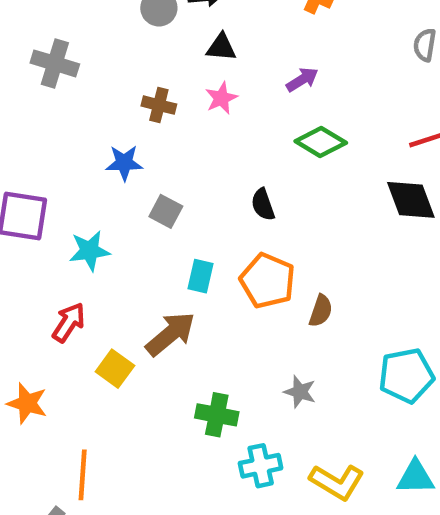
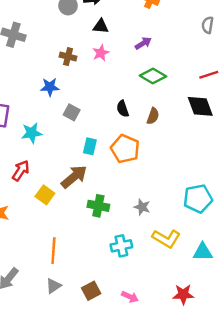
brown semicircle: (321, 311) -> (153, 116), moved
green cross: (217, 415) -> (98, 206), moved
orange line: (83, 475) -> (53, 251), moved
yellow L-shape: (337, 482) -> (166, 239), moved

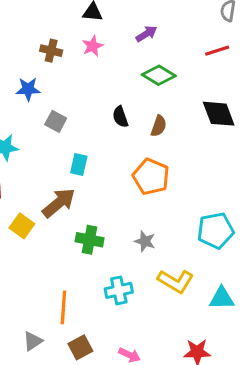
red line: (209, 75) -> (217, 51), moved
orange pentagon: (125, 149) -> (151, 177), moved
orange line: (53, 251) -> (63, 307), moved

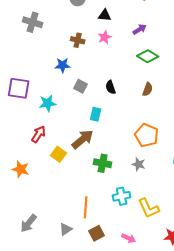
black semicircle: (120, 117) -> (111, 87), moved
orange pentagon: (151, 177) -> (147, 135), moved
yellow L-shape: (176, 281) -> (149, 208), moved, turned 35

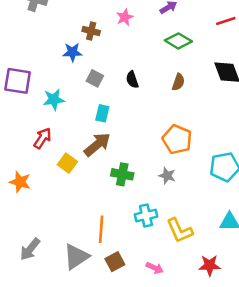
brown cross: (78, 40) -> (91, 31), moved
cyan rectangle: (96, 114) -> (102, 113), moved
gray triangle: (66, 229) -> (76, 257), size x1.6

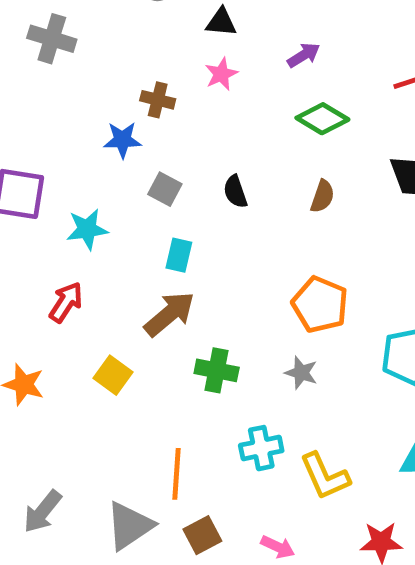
yellow square: (67, 163) -> (113, 375), moved

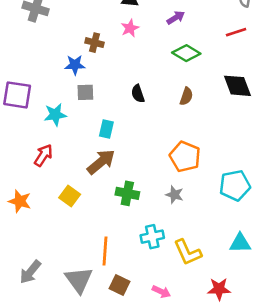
gray square: (165, 189) -> (85, 92), moved, turned -30
gray triangle: (129, 526) -> (79, 280), turned -32
brown square: (202, 535) -> (119, 285), turned -36

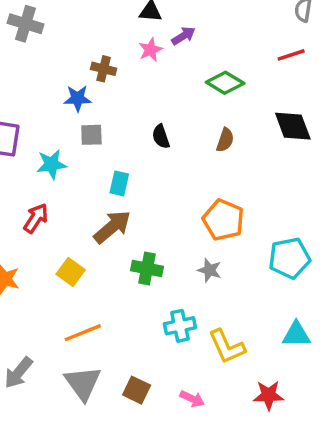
purple arrow: (176, 18) -> (183, 36), moved
orange line: (105, 251) -> (83, 333), moved, turned 64

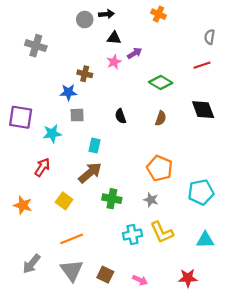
yellow L-shape: (227, 347) -> (162, 232), moved

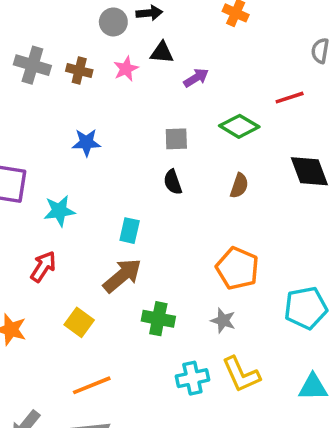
pink star: (114, 62) -> (126, 69), moved
red line: (202, 65) -> (290, 98), moved
brown cross: (85, 74) -> (79, 71), moved
gray square: (77, 115) -> (176, 139), moved

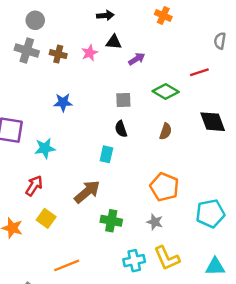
gray circle: (113, 22) -> (35, 20), moved
cyan rectangle: (130, 231) -> (106, 154), moved
yellow square: (79, 322) -> (46, 218), moved

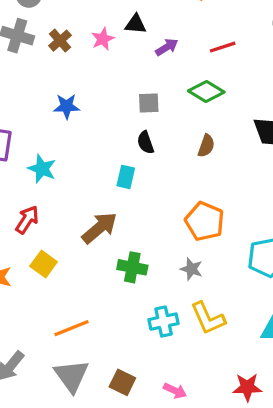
brown cross: (58, 54) -> (60, 41), turned 35
red line: (199, 72) -> (223, 47), moved
cyan star: (45, 148) -> (42, 169), turned 30

